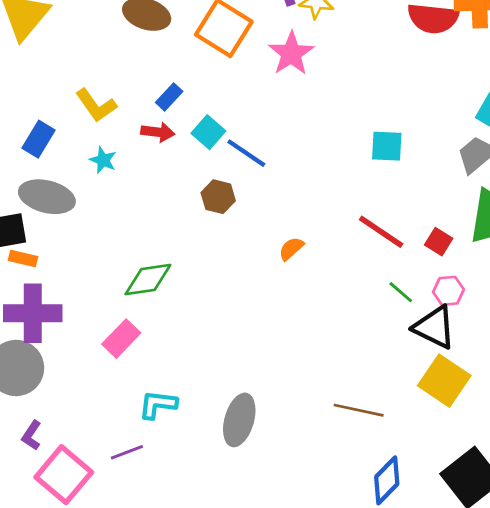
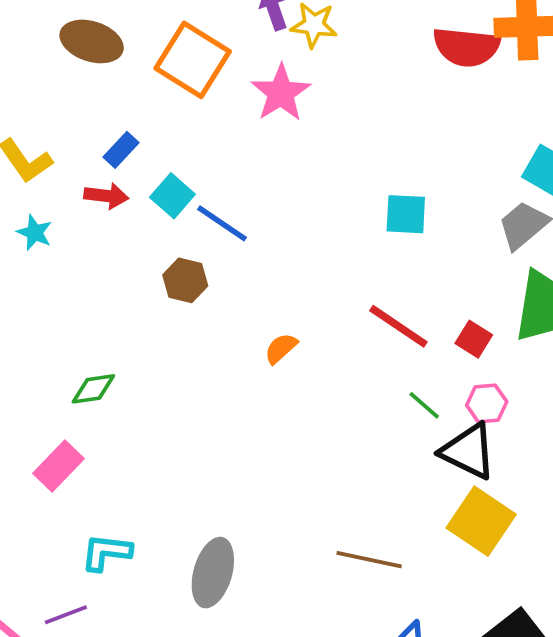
green diamond: (148, 280) -> (93, 389), size x0.7

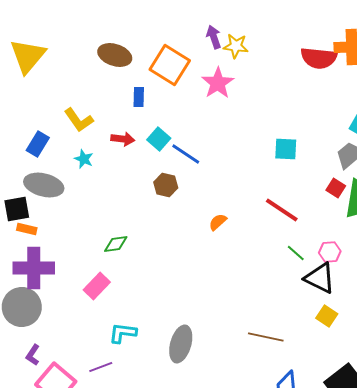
blue rectangle: (121, 150) -> (139, 97), moved, turned -42
red square: (474, 339) -> (336, 188), moved
yellow square: (481, 521) -> (327, 316), size x0.6

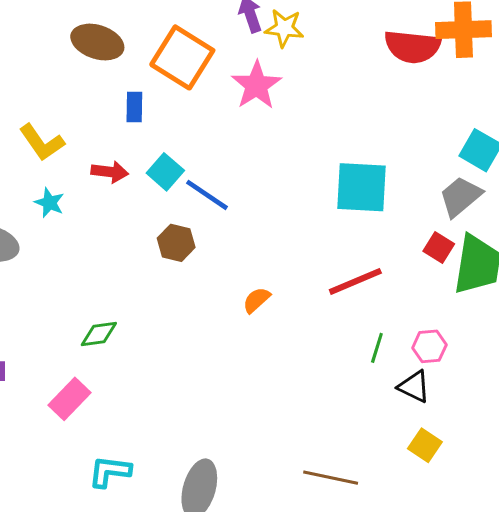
cyan square: (286, 149) -> (362, 187), size x1.5
red line: (282, 210) -> (355, 281), turned -57
green line: (296, 253) -> (377, 348), turned 66
black triangle: (320, 278) -> (414, 387), size x0.7

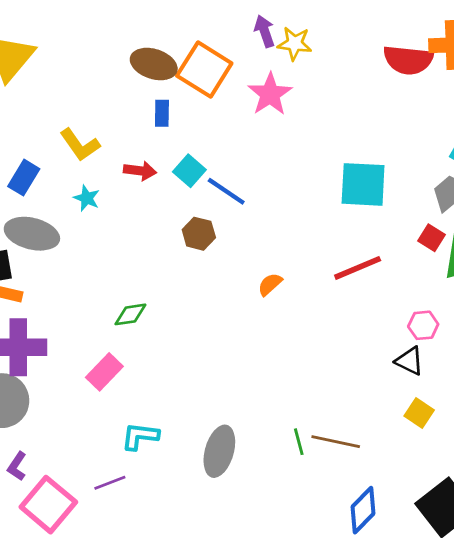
brown ellipse: (97, 42) -> (154, 64), moved
green line: (377, 348) -> (299, 442), moved, turned -32

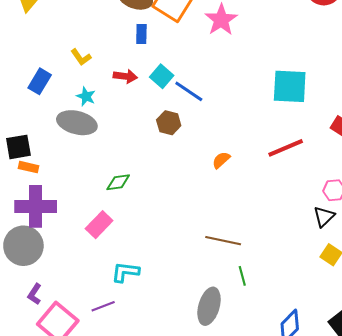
yellow L-shape: (80, 145) -> (81, 57), size x0.7
gray ellipse: (32, 234) -> (77, 123), moved
black triangle: (410, 361) -> (324, 216), turned 50
brown line: (336, 442) -> (223, 241), moved
gray ellipse: (219, 451) -> (209, 306), moved

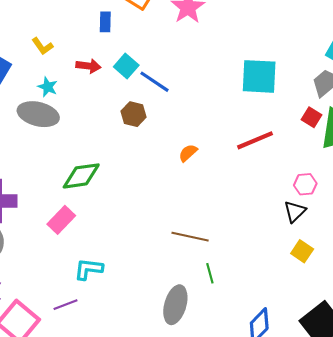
green diamond: (118, 182) -> (81, 176), size x1.5

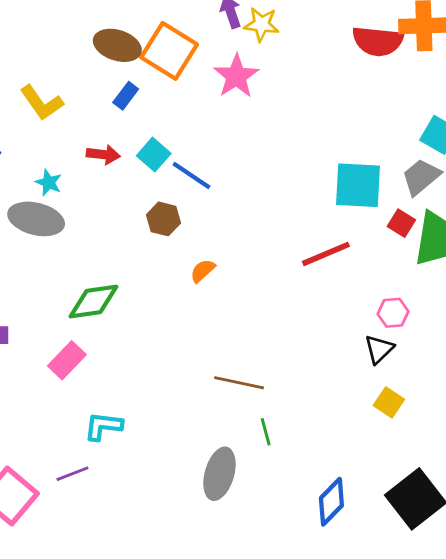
blue rectangle: (105, 22) -> (126, 96), turned 36
yellow L-shape: (42, 46) -> (42, 103), moved, size x1.5
cyan square: (259, 76) -> (358, 185), moved
orange semicircle: (188, 153) -> (203, 271), moved

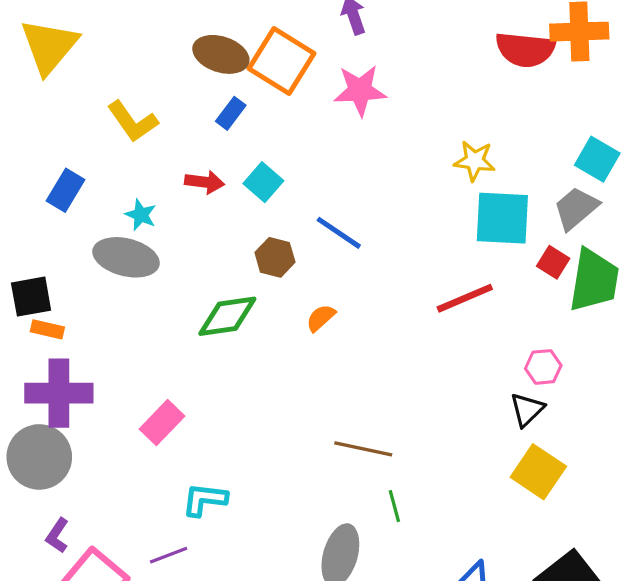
yellow star: (261, 24) -> (475, 161), moved
pink star: (236, 76) -> (360, 90), turned 30
blue line: (191, 176) -> (339, 233), moved
green diamond: (93, 302) -> (227, 316), moved
yellow square: (389, 402) -> (538, 472), size x1.5

